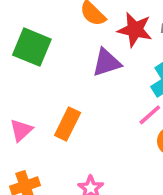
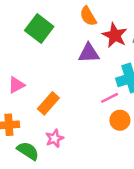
orange rectangle: (68, 124) -> (48, 103), moved

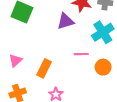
pink line: (110, 98) -> (81, 54), moved, turned 40

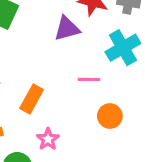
orange circle: (103, 67) -> (110, 116), moved

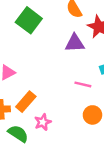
orange rectangle: (32, 99) -> (26, 102), moved

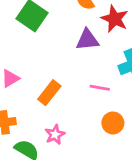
orange rectangle: (26, 102) -> (49, 93), moved

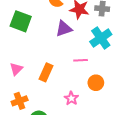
pink star: (55, 135) -> (71, 98), moved

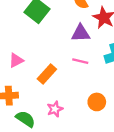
pink line: (81, 60) -> (80, 61), moved
pink star: (71, 98) -> (55, 109), moved

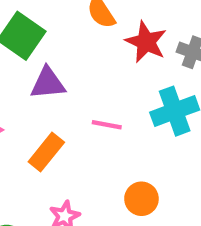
purple triangle: (81, 33) -> (48, 83), moved

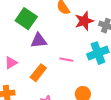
red star: (146, 42) -> (84, 21), turned 30

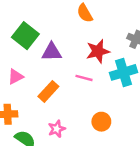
green square: (26, 19) -> (25, 36), moved
red star: (84, 21) -> (98, 51), moved

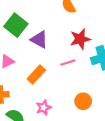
purple triangle: (52, 52) -> (39, 40), turned 30
pink line: (84, 78) -> (68, 63), turned -32

